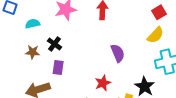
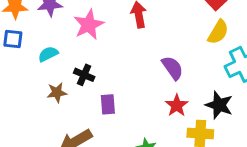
purple rectangle: (58, 68) -> (108, 104), moved
red star: (103, 83) -> (177, 105), moved

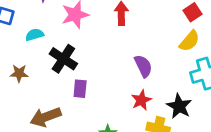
black cross: (84, 75) -> (63, 59), size x1.5
brown star: (57, 93) -> (19, 73), moved

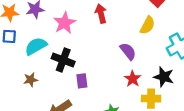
cyan semicircle: (35, 35) -> (36, 46), size x1.5
yellow semicircle: (189, 41) -> (147, 25), moved

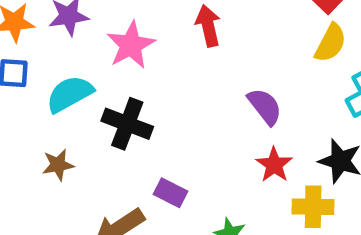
yellow semicircle: (147, 25) -> (331, 43), moved
purple rectangle: (82, 81) -> (171, 193), moved, turned -56

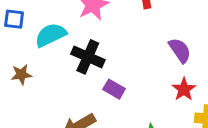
brown star: (58, 165) -> (21, 75), moved
purple rectangle: (171, 193) -> (114, 89), moved

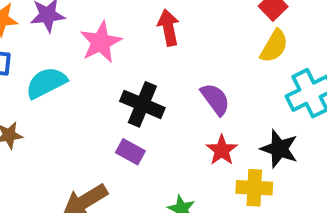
black cross: (88, 57) -> (142, 104), moved

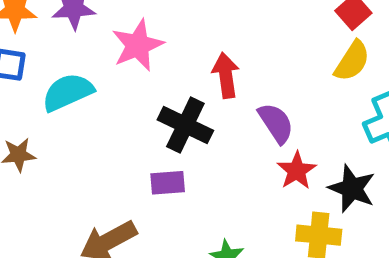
red arrow: (168, 28) -> (226, 75), moved
red star: (222, 150) -> (297, 171), moved
purple rectangle: (130, 152) -> (168, 183), turned -36

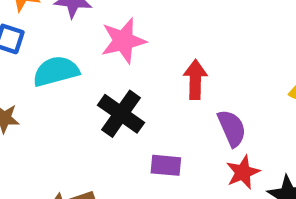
black cross: (185, 125) -> (121, 114), moved
purple rectangle: (168, 183) -> (166, 165), moved

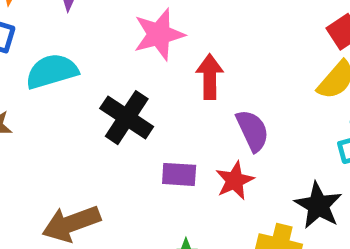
pink star: (123, 41) -> (159, 34), moved
red star: (243, 172) -> (235, 181), moved

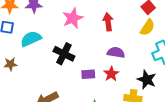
red arrow: (210, 77) -> (108, 22), moved
purple semicircle: (253, 131) -> (116, 52), turned -48

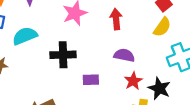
black cross: (64, 54) -> (63, 55), turned -30
red star: (111, 74) -> (133, 81), moved

